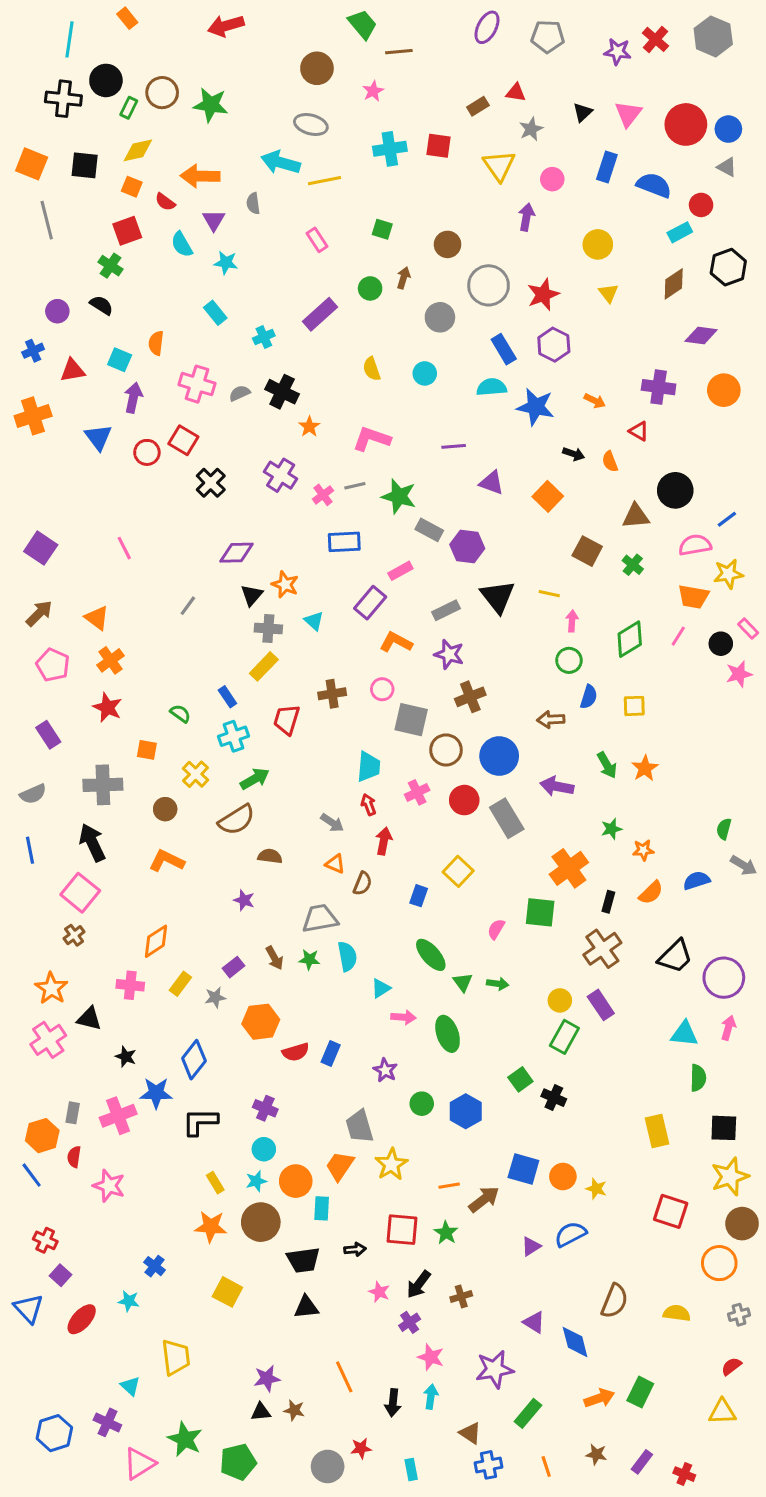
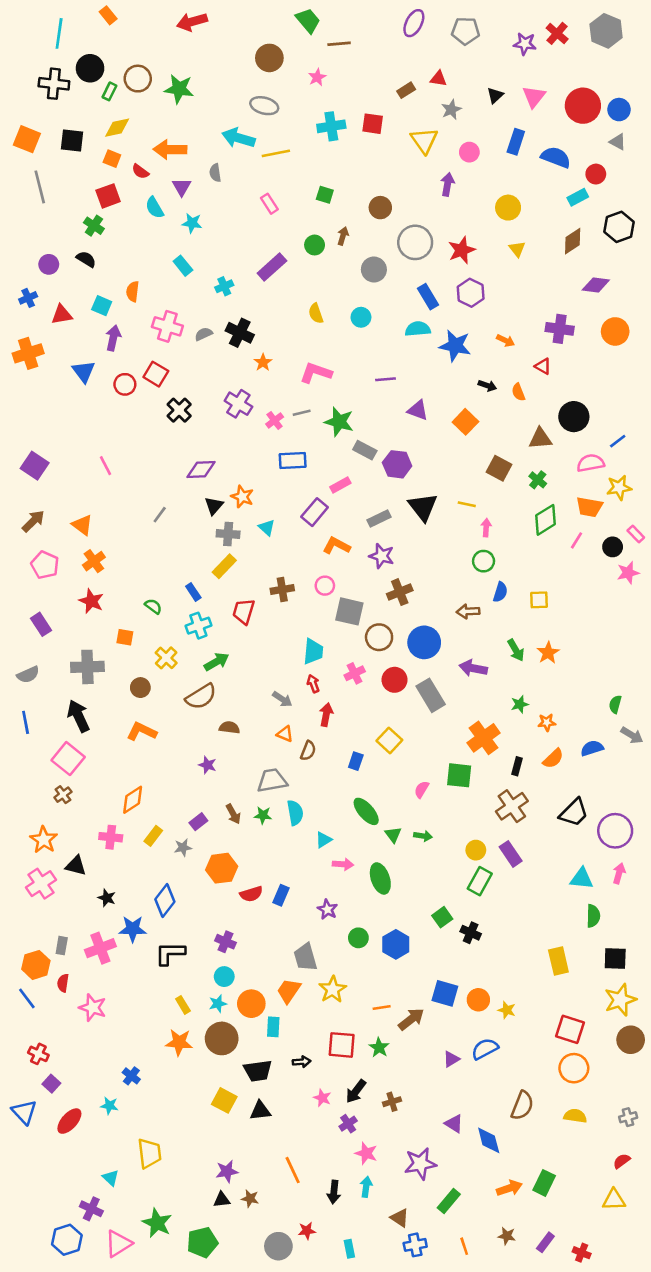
green diamond: (630, 639) -> (545, 520), moved
orange circle: (719, 1263) -> (574, 1068), moved
yellow square: (227, 1292) -> (224, 1100), moved
blue hexagon: (54, 1433) -> (67, 1240), moved

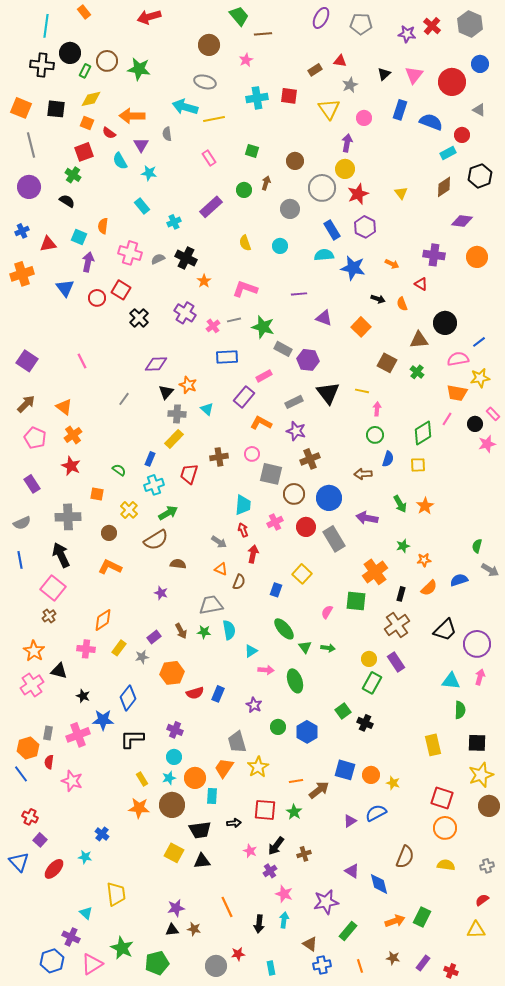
blue circle: (619, 110) -> (480, 64), moved
yellow circle: (508, 208) -> (345, 169), moved
purple circle: (49, 264) -> (29, 187), moved, size x1.5
green diamond: (545, 520) -> (423, 433), moved
blue rectangle: (193, 592) -> (150, 459), turned 56

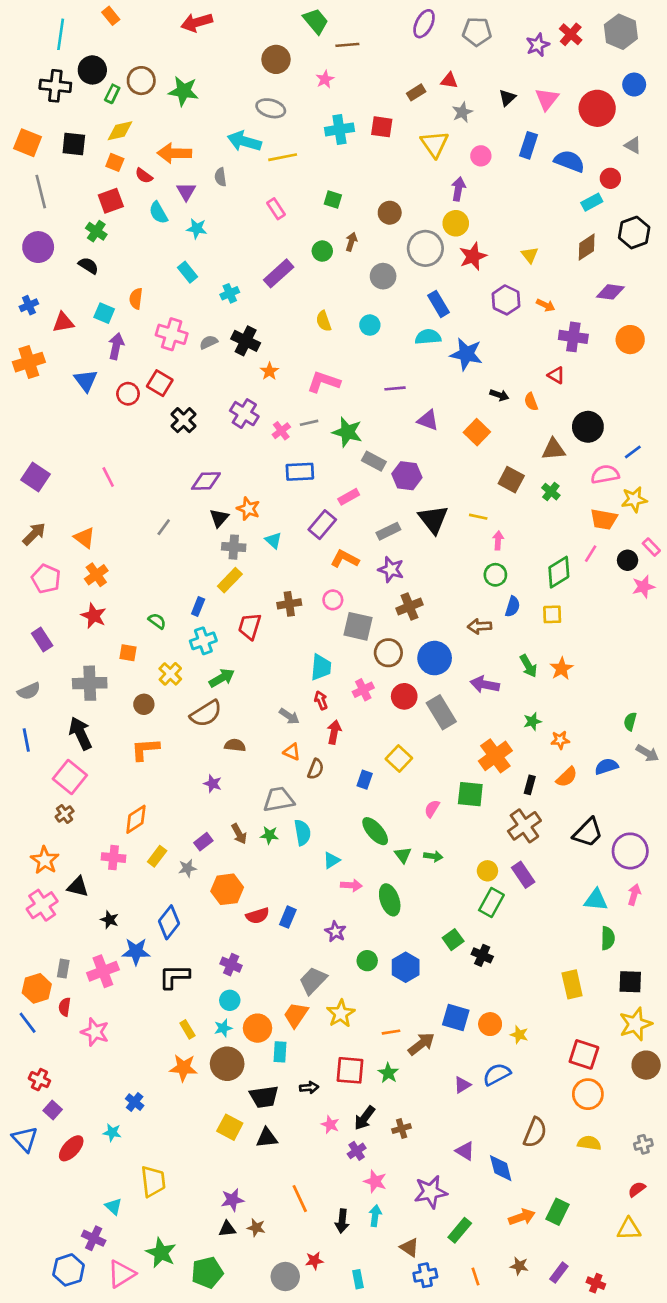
purple star: (407, 34) -> (538, 45), turned -30
purple hexagon: (365, 227) -> (506, 300), moved
orange arrow: (392, 264) -> (546, 305), moved
orange L-shape: (110, 567) -> (145, 749), turned -30
gray trapezoid: (237, 742) -> (313, 980), turned 60

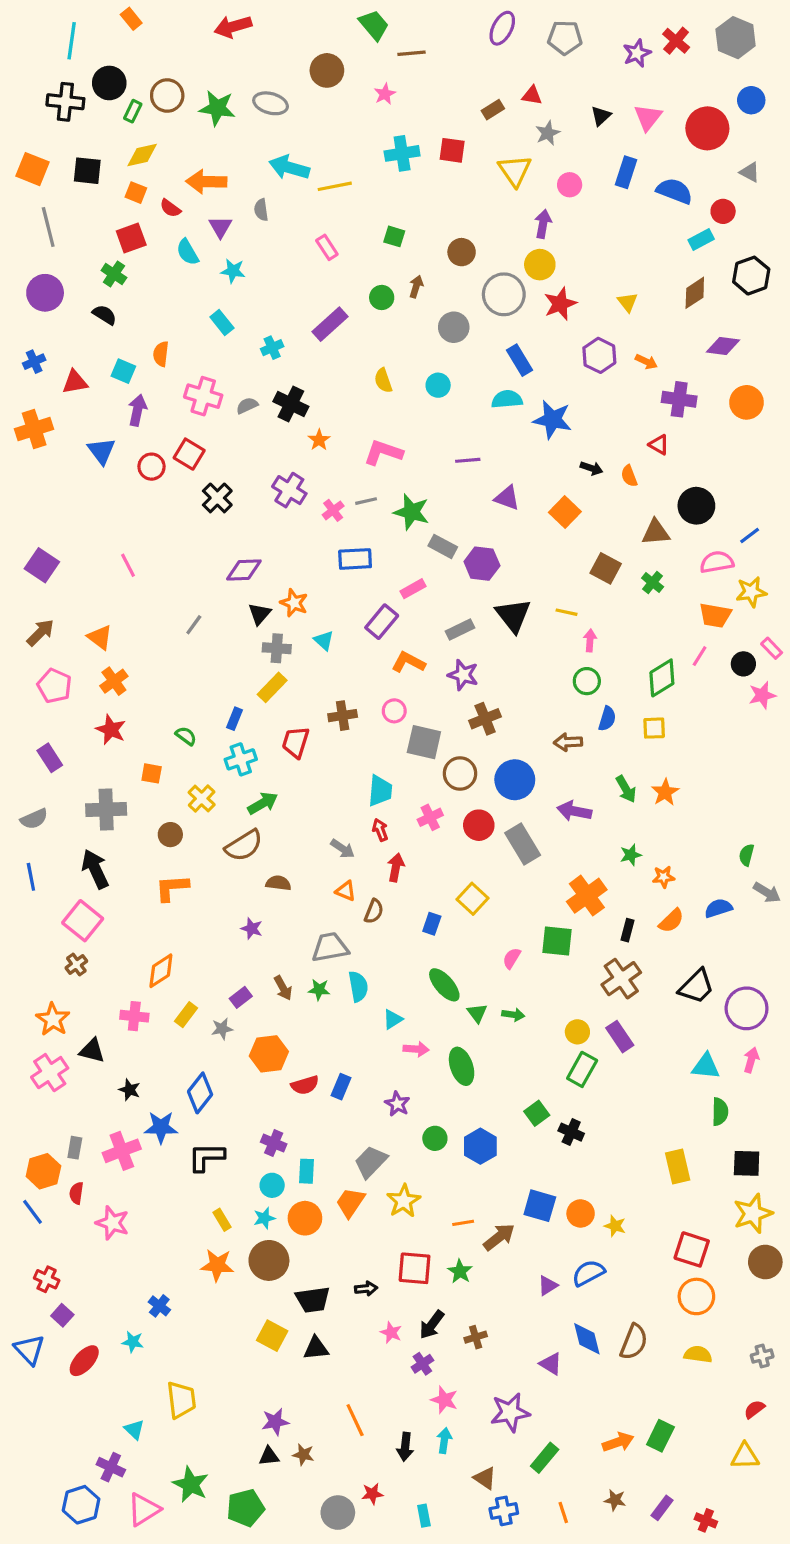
gray ellipse: (271, 108) -> (271, 103), moved
cyan rectangle: (280, 1052) -> (307, 1171), moved
blue diamond: (501, 1168) -> (587, 1339), moved

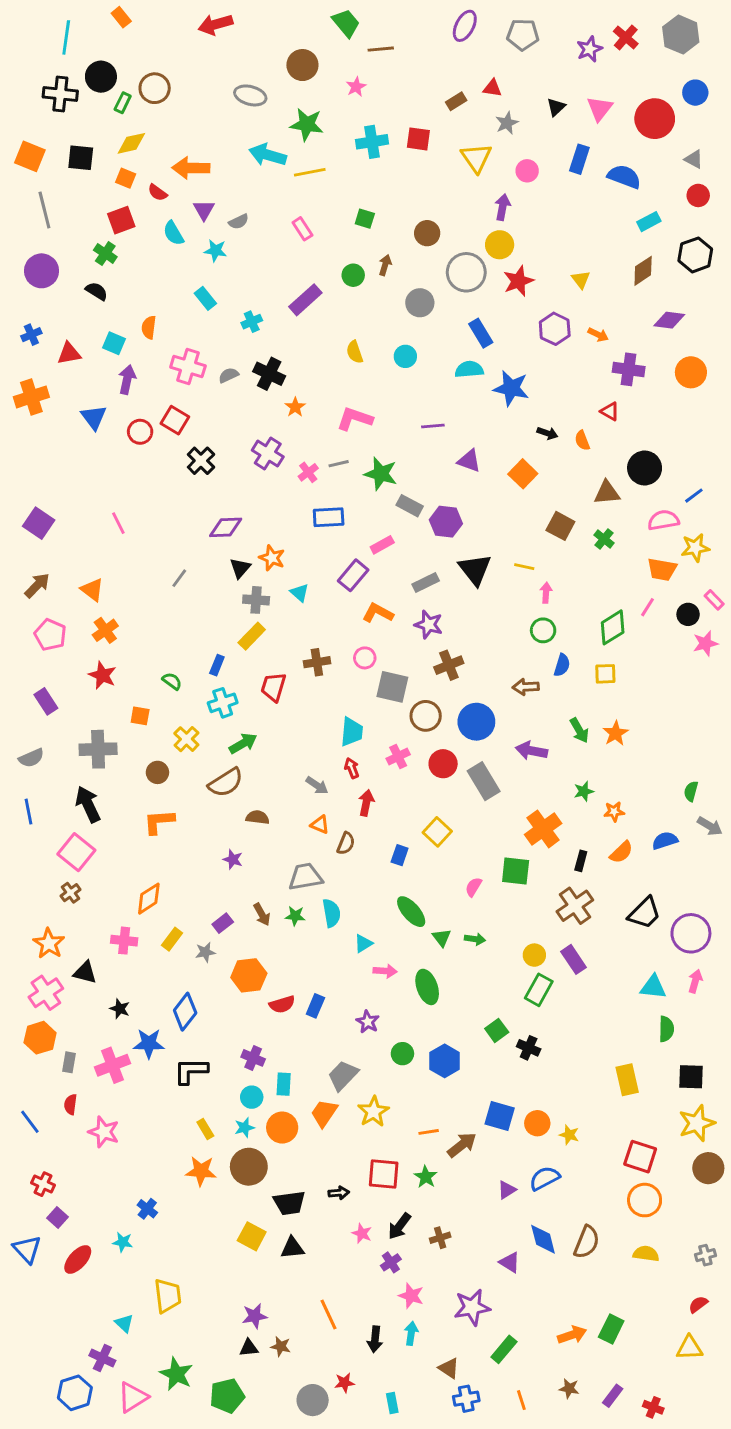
green star: (217, 108) -> (307, 124), moved
gray semicircle: (261, 210) -> (239, 222), moved, turned -108
red circle: (723, 211) -> (698, 195), moved
orange hexagon: (43, 1171) -> (40, 1038), moved

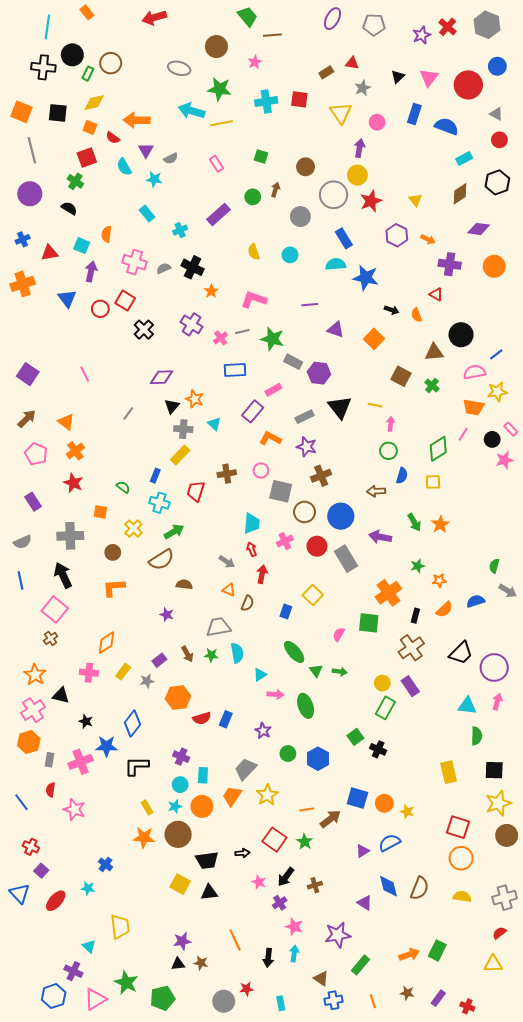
cyan cross: (223, 703) -> (159, 503), turned 36
red square: (384, 1174) -> (274, 840), turned 30
gray cross: (705, 1255) -> (505, 898), size x1.6

